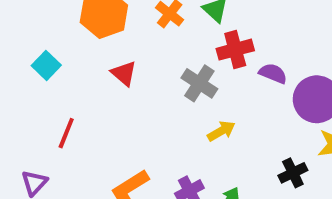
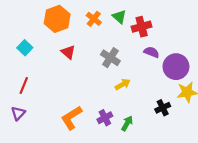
red cross: (235, 50) -> (142, 27), moved
red line: (66, 133) -> (24, 86), moved

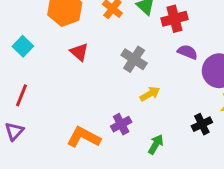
orange L-shape: (72, 118) -> (84, 137), turned 60
purple cross: (105, 118) -> (121, 124), moved

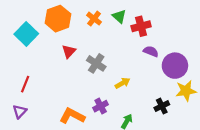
cyan square: (23, 46) -> (26, 34), moved, size x1.5
red triangle: (79, 52) -> (69, 51), turned 32
gray cross: (134, 59) -> (96, 63), moved

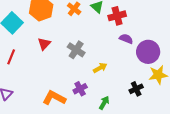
red triangle: (69, 51) -> (44, 44), moved
red line: (25, 84) -> (11, 57), moved

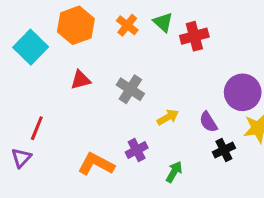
purple semicircle: (126, 39) -> (208, 122), moved, turned -144
red triangle: (44, 44) -> (80, 80), turned 32
red line: (11, 57) -> (37, 128), moved

